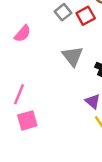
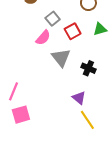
red square: (86, 16) -> (73, 31), moved
pink semicircle: (23, 34) -> (43, 38), moved

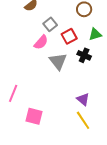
black cross: (88, 68) -> (84, 55), moved
purple triangle: (79, 98) -> (83, 99), moved
pink square: (21, 115) -> (34, 116), moved, turned 30

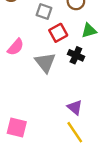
gray square: (50, 24) -> (44, 12), moved, turned -32
pink semicircle: (41, 42) -> (16, 47), moved

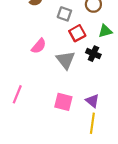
pink square: (17, 127) -> (63, 102), moved
yellow line: (75, 132) -> (92, 123), turned 42

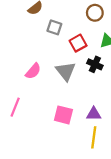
gray square: (64, 14) -> (54, 27), moved
pink semicircle: (39, 46) -> (33, 71), moved
purple triangle: (92, 101) -> (94, 114), turned -40

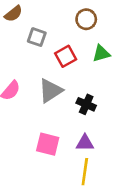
black cross: (95, 64) -> (86, 104), moved
gray triangle: (66, 71) -> (50, 91), turned 35

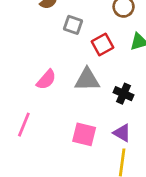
gray triangle: (50, 91) -> (87, 80), turned 32
purple triangle: (85, 143) -> (122, 133), turned 30

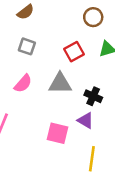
gray square: (73, 25) -> (27, 46), moved
purple triangle: (122, 133) -> (86, 120), moved

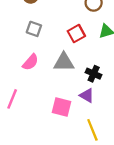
yellow line: (92, 159) -> (92, 130), turned -30

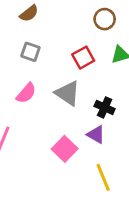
gray triangle: (64, 62) -> (68, 93), turned 35
pink square: (61, 107) -> (65, 149), turned 30

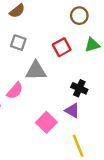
pink semicircle: (26, 93) -> (15, 91), moved
gray triangle: (68, 93) -> (36, 71), moved, turned -35

